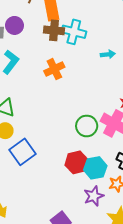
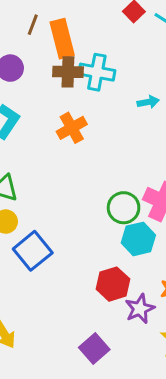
red hexagon: (77, 162) -> (113, 284), moved
cyan hexagon: (95, 168) -> (138, 239), moved

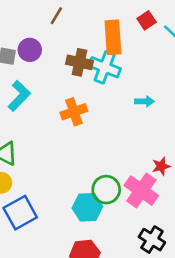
orange rectangle: (62, 39) -> (113, 37), moved
cyan hexagon: (138, 239) -> (87, 207), moved

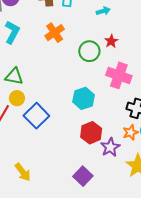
red star: (161, 166) -> (111, 41), moved
green circle: (106, 190) -> (89, 51), moved

